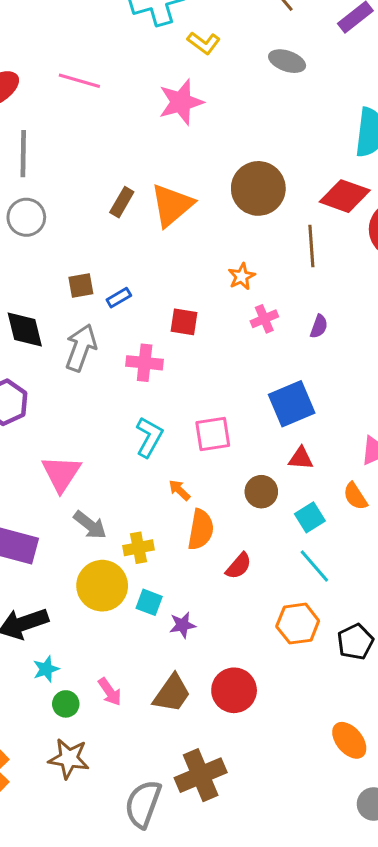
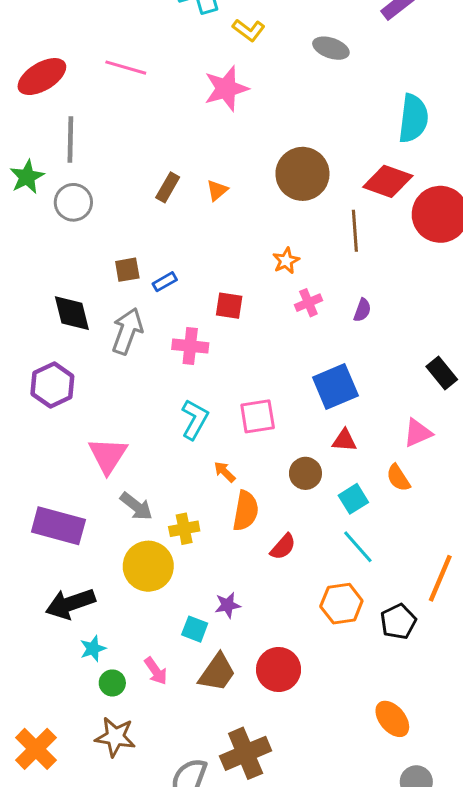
orange triangle: (172, 205) -> (217, 190), size x0.5
cyan square: (149, 602) -> (195, 629), moved

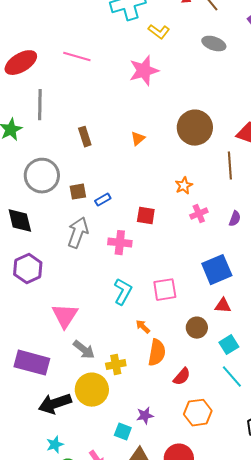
brown rectangle: (168, 187) -> (85, 137), moved, turned -48
gray circle: (73, 202) -> (42, 176), moved, size x1.4
black diamond: (72, 313) -> (20, 221), moved
black arrow: (70, 604) -> (55, 404), moved
orange hexagon: (341, 604) -> (198, 413), moved

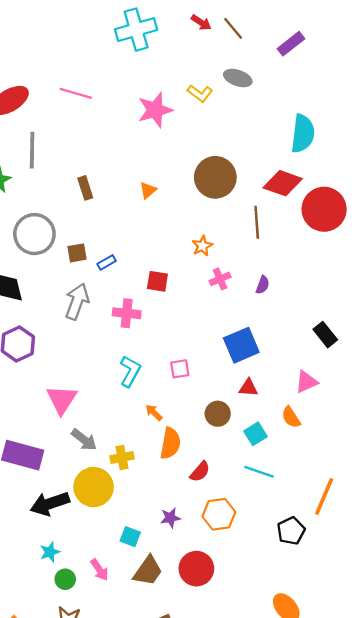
yellow L-shape: (159, 32) -> (200, 93), moved
pink square: (165, 290) -> (180, 369), size x0.7
cyan line: (232, 377) -> (259, 472), turned -30
purple star: (145, 416) -> (170, 518), moved

